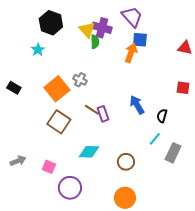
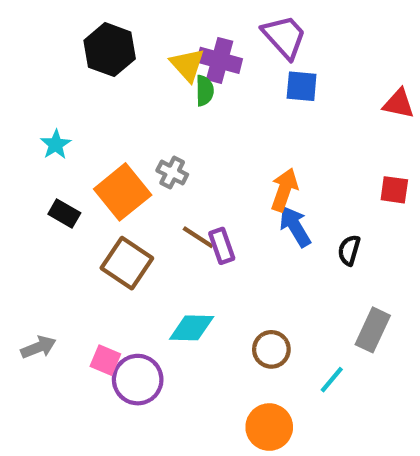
cyan star: (38, 50) -> (56, 144), moved
orange arrow: (131, 53) -> (284, 190), moved
black rectangle: (14, 88) -> (64, 214), moved
cyan line: (155, 139) -> (332, 380), moved
purple circle: (70, 188) -> (138, 380), moved

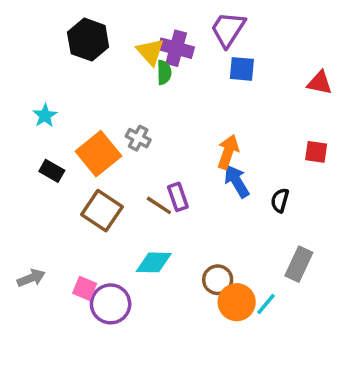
purple trapezoid: (284, 37) -> (228, 29), turned -105
brown line: (198, 237) -> (159, 205), moved
orange circle: (269, 427) -> (237, 302), moved

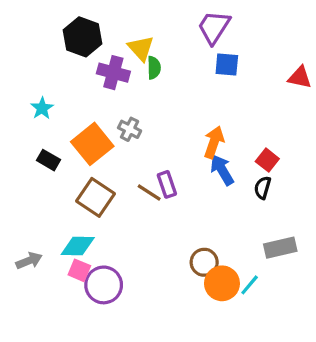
purple cross: (176, 48) -> (113, 73), moved
red square: (316, 152) -> (267, 160), moved, turned 30
cyan diamond: (154, 262) -> (78, 246), moved
gray rectangle: (299, 264) -> (280, 248), turned 52

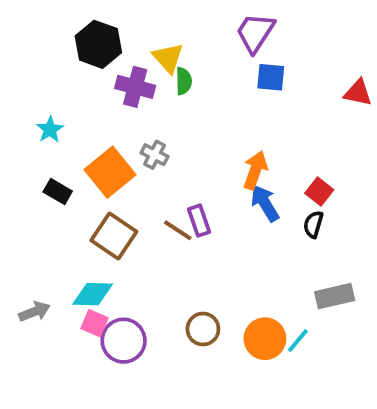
brown circle: (204, 262) -> (203, 329), moved

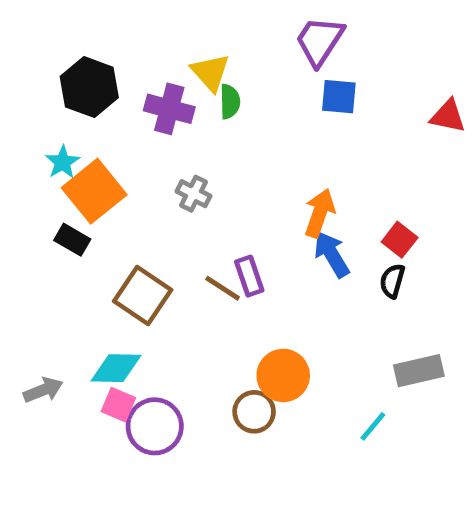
black hexagon: (98, 44) -> (89, 87), moved
orange square: (110, 172) -> (94, 191), moved
orange circle: (265, 339) -> (283, 375), moved

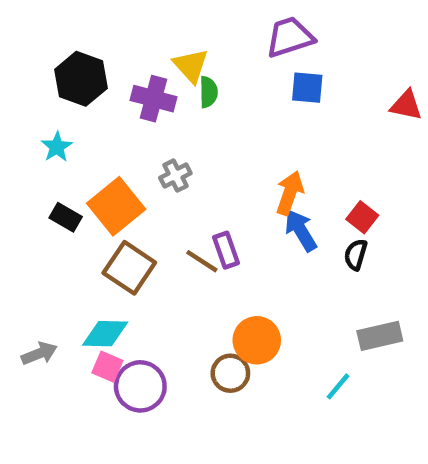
purple trapezoid: (320, 41) -> (290, 37), turned 39
orange square: (94, 191) -> (116, 206), moved
gray cross: (193, 194) -> (175, 175), turned 36

